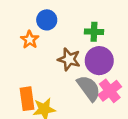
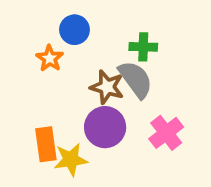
purple circle: (99, 61) -> (105, 127), moved
gray semicircle: (89, 88) -> (136, 79), moved

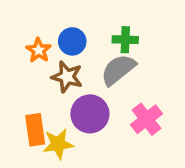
blue circle: (74, 30) -> (72, 41), moved
gray semicircle: (136, 79) -> (118, 70), turned -93
brown star: (107, 87) -> (67, 77), moved

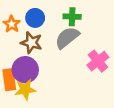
purple circle: (90, 114) -> (25, 70), moved
pink cross: (146, 119) -> (98, 61), moved

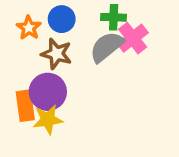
pink cross: (98, 61) -> (133, 38), moved

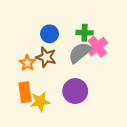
orange star: (29, 28) -> (27, 63), moved
purple circle: (48, 92) -> (75, 91), moved

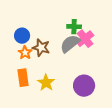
blue circle: (50, 34) -> (22, 36), moved
purple circle: (75, 91) -> (84, 86), moved
yellow star: (40, 102) -> (46, 83), moved, turned -30

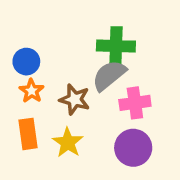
green cross: (74, 27) -> (116, 46), size x1.5
pink cross: (85, 39) -> (135, 103), moved, turned 30
brown star: (41, 48) -> (75, 99), moved

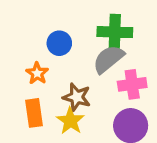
blue circle: (26, 62) -> (59, 43), moved
brown star: (75, 99) -> (77, 97), moved

